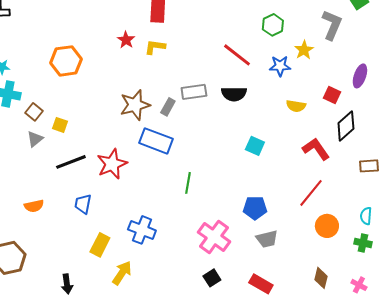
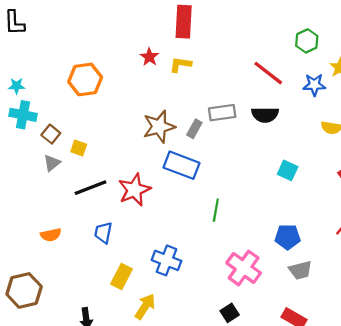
black square: (212, 278) -> (230, 313), moved

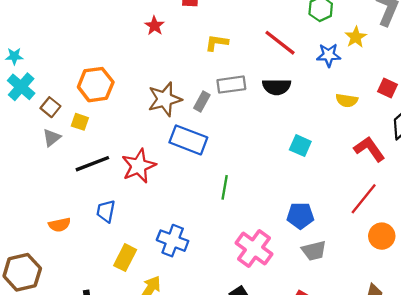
yellow L-shape: (180, 64) -> (217, 43), moved
orange hexagon: (85, 79) -> (96, 85), moved
cyan cross: (23, 115) -> (21, 87), turned 30
orange semicircle: (51, 235) -> (60, 225), moved

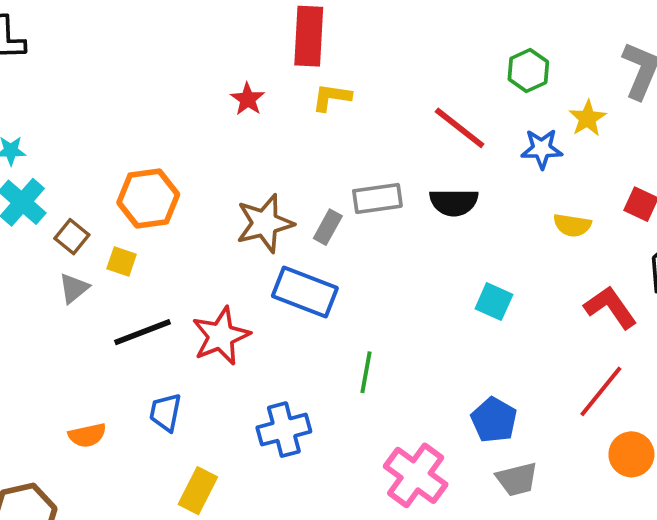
yellow L-shape: (217, 43) -> (332, 97), moved
blue pentagon: (300, 216) -> (494, 420), turned 30
blue cross: (173, 241) -> (284, 430), moved, turned -36

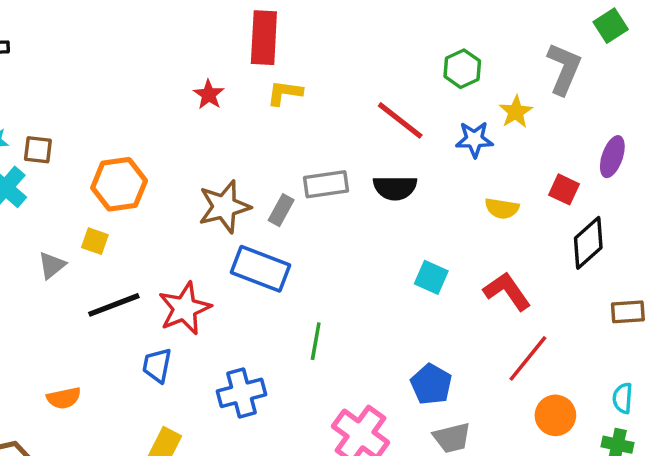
brown square: (72, 237) -> (38, 150), moved, turned -32
red L-shape: (610, 307) -> (507, 291), moved
blue trapezoid: (165, 412) -> (157, 365), moved

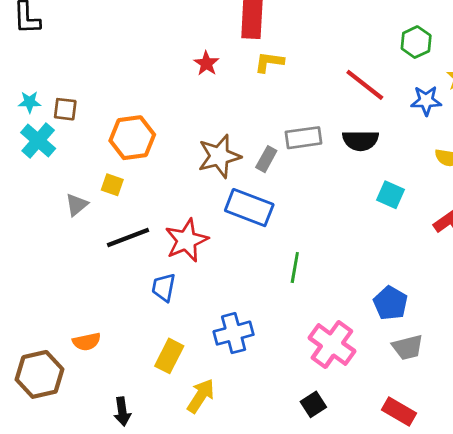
cyan square: (431, 277) -> (390, 195), moved
blue cross: (241, 393) -> (234, 333), moved
orange semicircle: (64, 398) -> (87, 342), moved

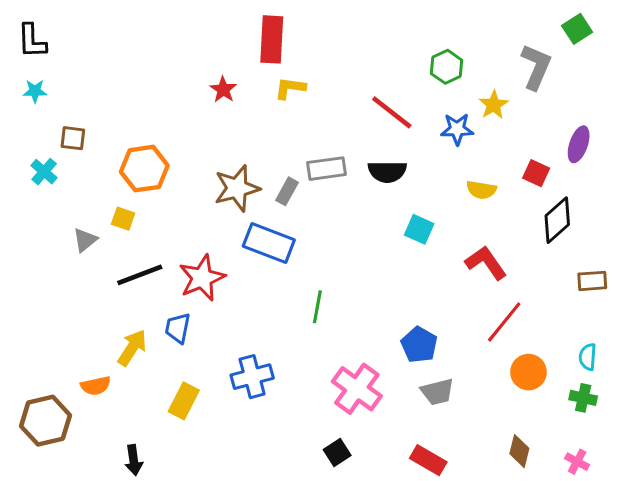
cyan star: (30, 102) -> (35, 91), moved
cyan cross: (38, 141) -> (44, 172), size x0.7
yellow arrow: (201, 396) -> (132, 348), moved

